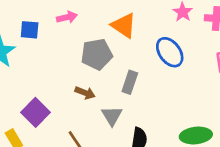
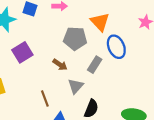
blue ellipse: (170, 52) -> (116, 47), moved
purple square: (36, 112) -> (22, 52), moved

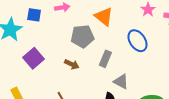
blue ellipse: (116, 47) -> (137, 41), moved
gray triangle: (76, 86) -> (121, 81), moved, turned -35

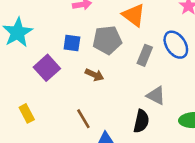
blue square: (34, 15) -> (72, 43), moved
gray rectangle: (105, 59) -> (145, 55), moved

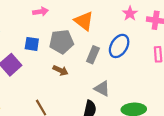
blue ellipse: (176, 45) -> (119, 46), turned 65
brown arrow: (94, 75) -> (60, 70), moved

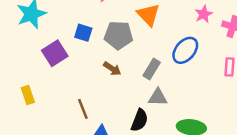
gray rectangle: (93, 55) -> (152, 69), moved
gray triangle: (102, 89) -> (158, 97), turned -35

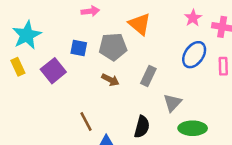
blue ellipse: (185, 50) -> (194, 55), moved
yellow rectangle: (28, 95) -> (18, 67), moved
gray triangle: (158, 97) -> (172, 103), moved, turned -42

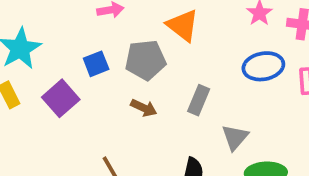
blue square: (79, 48) -> (96, 64), turned -30
blue ellipse: (194, 55) -> (263, 66), turned 48

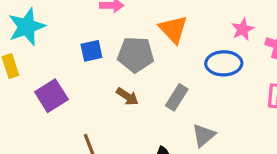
blue ellipse: (263, 66) -> (224, 63), moved
purple square: (61, 98) -> (51, 96), moved

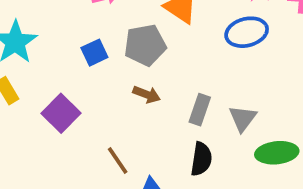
gray rectangle: (177, 97) -> (200, 110), moved

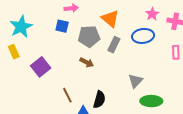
blue square: (94, 53) -> (62, 26), moved, turned 32
gray rectangle: (200, 110) -> (114, 45), moved
black semicircle: (201, 159) -> (99, 100), moved

